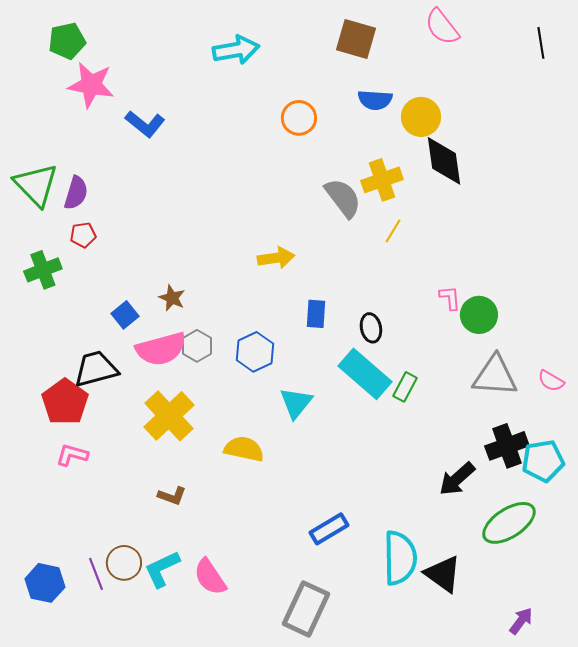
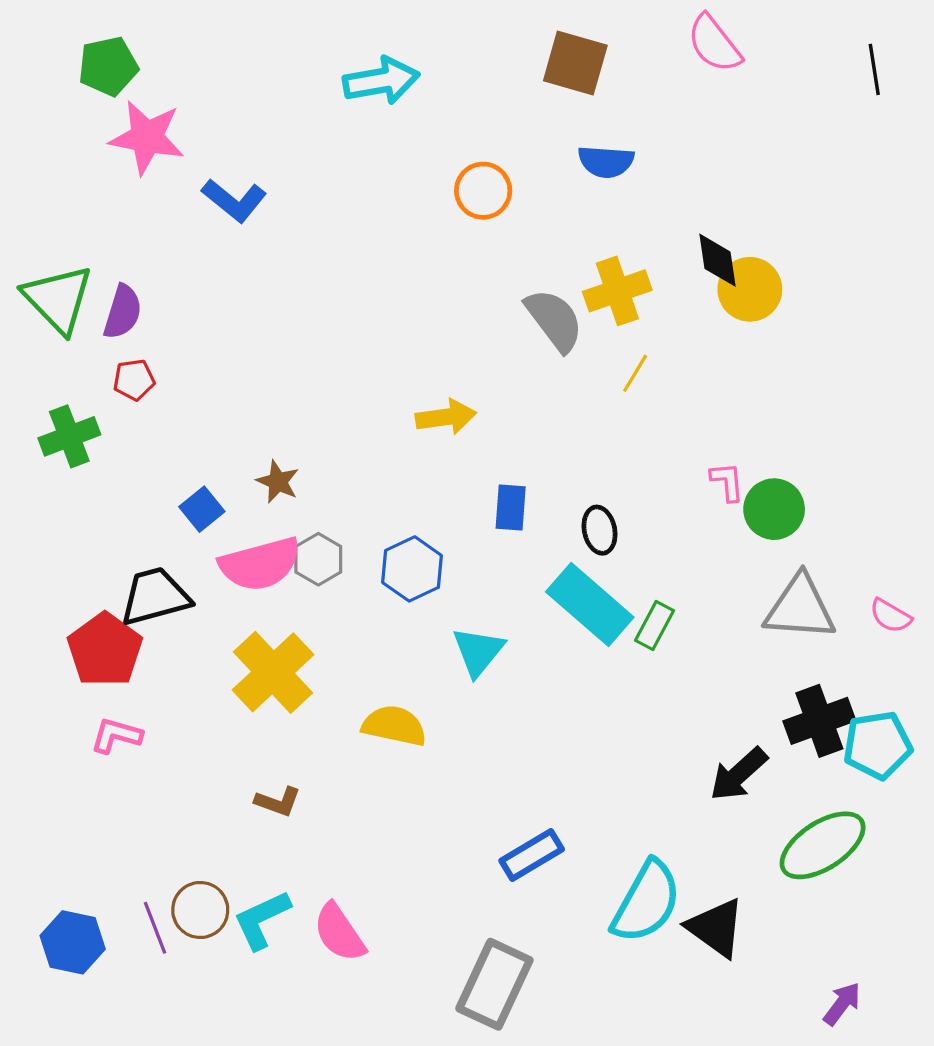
yellow circle: (421, 117) -> (750, 289), moved
black diamond: (444, 161) -> (718, 260), size x0.7
cyan semicircle: (400, 558) -> (646, 902), turned 30

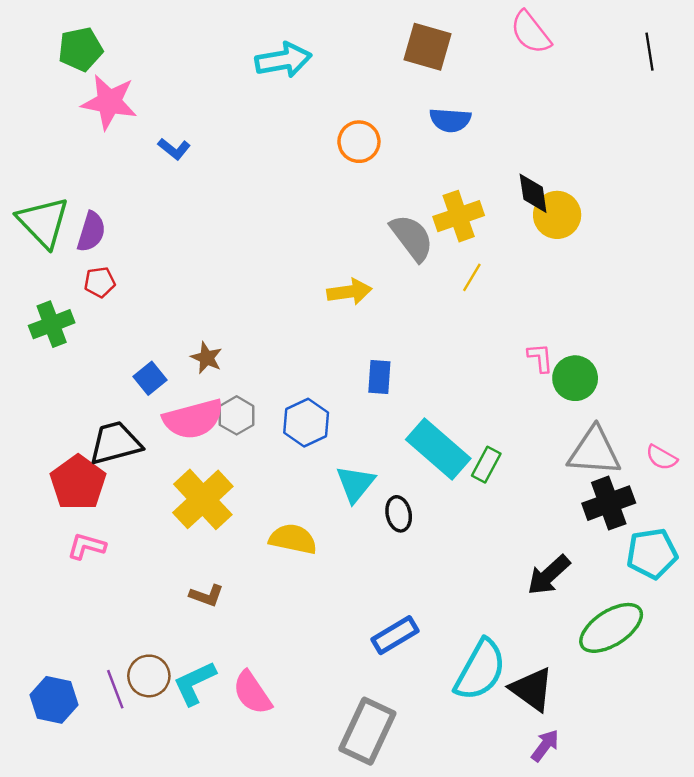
blue L-shape: (234, 200) -> (174, 149), size x0.7
yellow arrow: (446, 417) -> (349, 292), moved
black ellipse: (600, 530) -> (399, 514), moved
black cross: (819, 721) -> (609, 503), moved
purple arrow: (842, 1004) -> (545, 746), moved

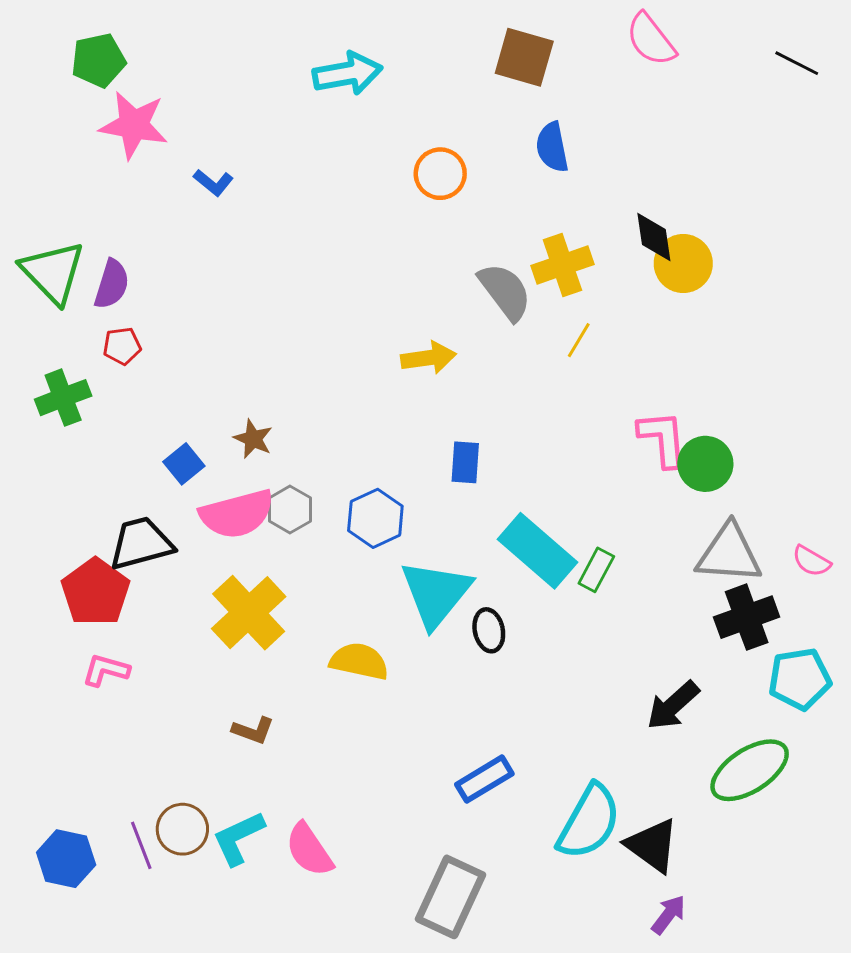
black line: (650, 52) -> (797, 63), turned -54
blue semicircle: (450, 120) -> (552, 147), turned 75
pink L-shape: (540, 358) -> (663, 439), size x1.6
cyan triangle: (355, 484) -> (436, 593), size x1.5

